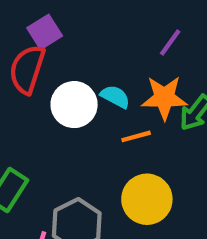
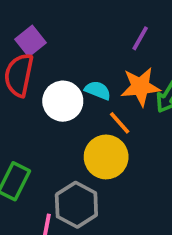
orange line: (136, 136) -> (120, 123), turned 70
yellow circle: (147, 199) -> (106, 157), moved

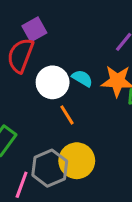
orange line: (120, 123) -> (67, 115), moved
yellow circle: (106, 157) -> (77, 161), moved

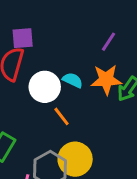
purple square: (34, 29) -> (23, 38), turned 30

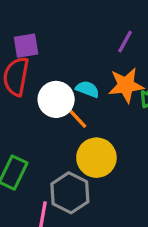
orange line: (62, 116) -> (77, 118), moved
yellow circle: (75, 159) -> (96, 158), moved

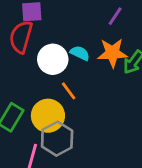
orange line: (77, 118) -> (69, 91), moved
yellow circle: (96, 158) -> (48, 116), moved

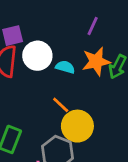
white circle: (53, 59) -> (37, 56), moved
yellow circle: (48, 116) -> (77, 126), moved

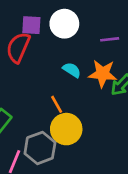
purple line: (93, 26) -> (110, 39), turned 42
white circle: (37, 56) -> (64, 24), moved

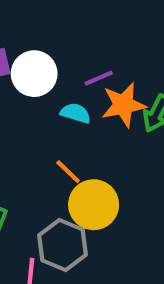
white circle: (64, 24) -> (34, 74), moved
purple line: (110, 39) -> (99, 78), moved

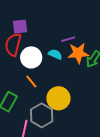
white circle: (34, 74) -> (31, 57), moved
orange line: (68, 172) -> (31, 81), moved

